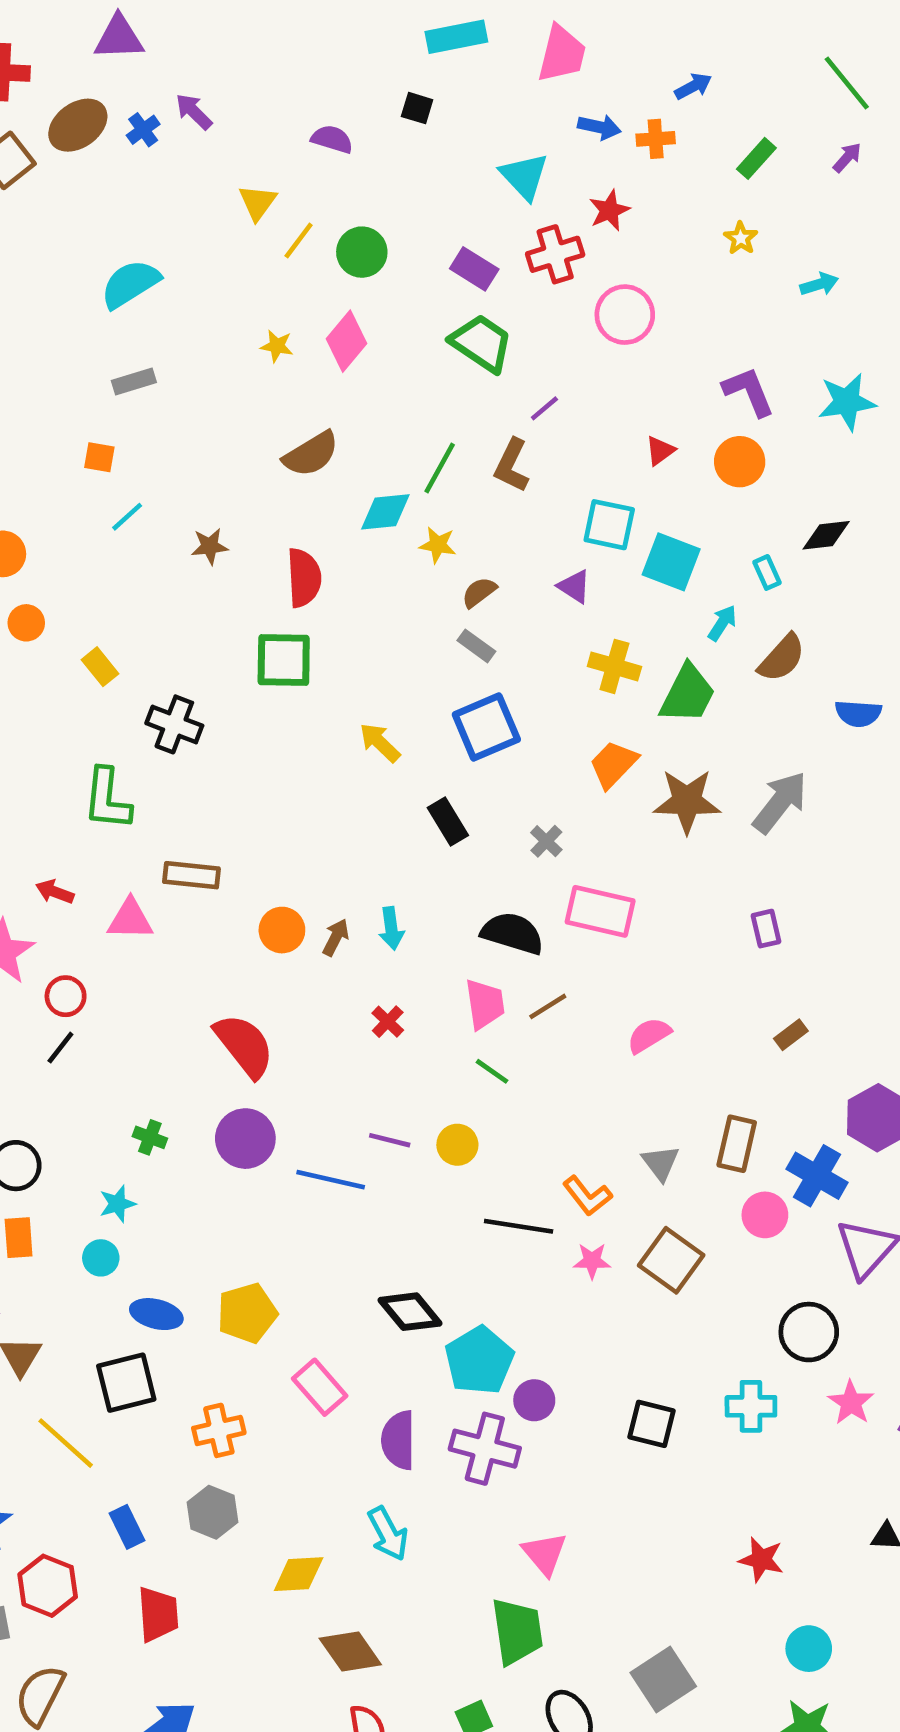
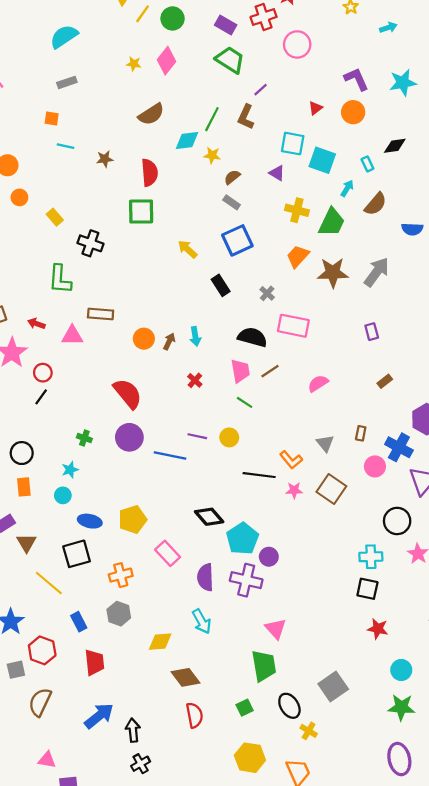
cyan line: (127, 517) -> (66, 146), turned 56
brown rectangle: (737, 1144) -> (361, 433), size x0.6
black square: (652, 1424) -> (367, 589), moved

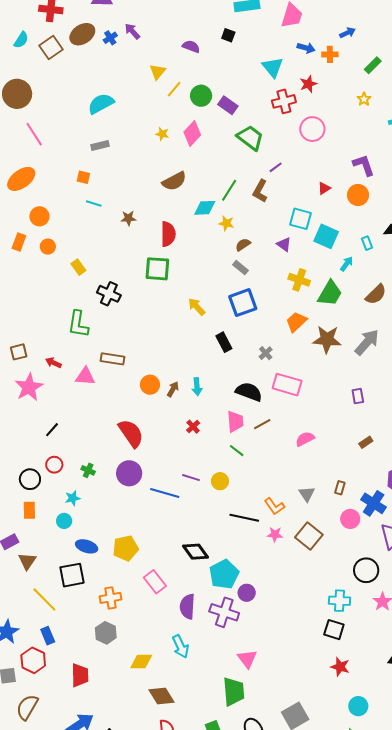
purple rectangle: (226, 25) -> (228, 105), moved
brown semicircle: (376, 204) -> (376, 294), moved
red circle: (43, 373) -> (54, 465), moved
blue rectangle: (79, 622) -> (48, 636), moved

